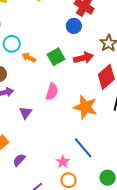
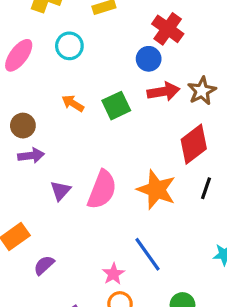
cyan circle: (12, 44) -> (69, 46), moved
red arrow: (83, 58) -> (163, 92), moved
pink semicircle: (52, 92) -> (102, 190), moved, size x1.4

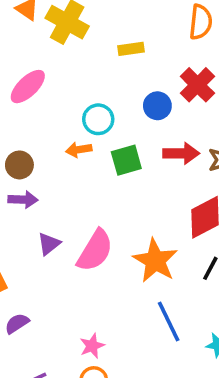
cyan circle: (69, 46) -> (98, 119), moved
blue circle: (149, 59) -> (157, 106), moved
orange arrow: (73, 103) -> (79, 150), turned -50
blue line: (147, 254) -> (169, 322), moved

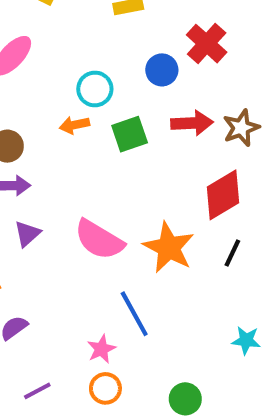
purple triangle: (49, 244) -> (27, 234), moved
pink semicircle: (95, 251) -> (99, 240), turned 93
blue line: (169, 322) -> (134, 314), moved

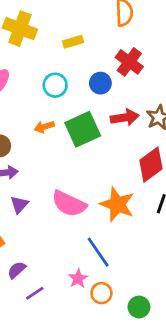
cyan circle: (95, 89) -> (55, 85), moved
green square: (130, 134) -> (83, 129), size x1.4
orange circle: (105, 388) -> (101, 293), moved
purple line: (37, 391) -> (35, 293), moved

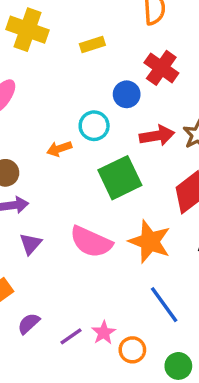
cyan circle: (55, 85) -> (94, 126), moved
green square: (83, 129) -> (120, 178), moved
blue line: (98, 252) -> (164, 305), moved
purple line: (35, 293) -> (71, 336), moved

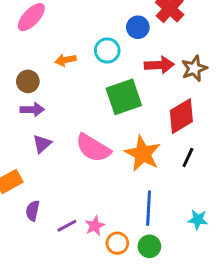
orange arrow: (59, 149) -> (66, 60), moved
blue line: (164, 305) -> (149, 208), turned 32
purple semicircle: (29, 324) -> (33, 211), turned -42
green circle: (178, 366) -> (149, 246), moved

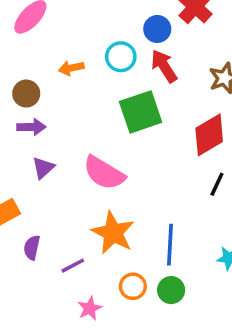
red arrow: (159, 65) -> (164, 66), moved, turned -120
orange star: (143, 154) -> (113, 233), moved
pink star: (95, 226) -> (90, 308), moved

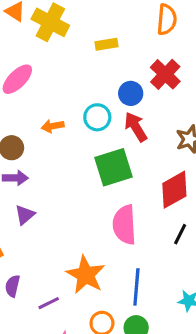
pink semicircle: (104, 173) -> (124, 225), moved, turned 54

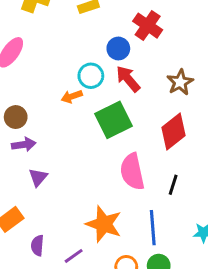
orange arrow: (53, 126) -> (72, 96), moved
black line: (180, 234) -> (173, 185), moved

